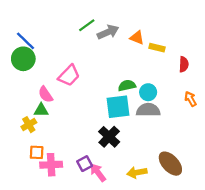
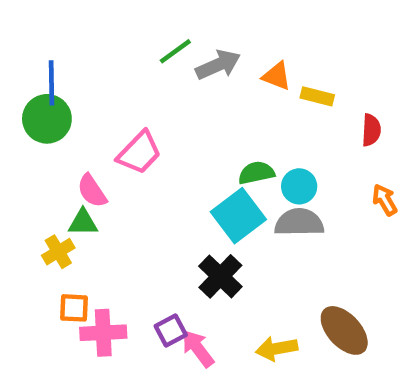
blue line: (25, 41) -> (51, 83), turned 45
cyan square: (118, 107) -> (238, 216), turned -30

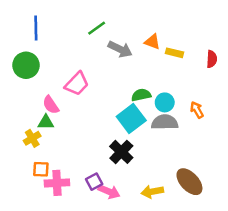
gray arrow: (218, 65) -> (120, 49), moved, turned 50
blue line: (51, 83) -> (36, 28), moved
red semicircle: (371, 130) -> (212, 59), moved
orange arrow: (385, 200) -> (197, 110), moved
pink arrow: (198, 348) -> (109, 192), turned 150

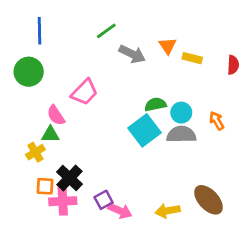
orange triangle: (152, 42) -> (168, 46), turned 35
black cross: (121, 152) -> (70, 178), moved

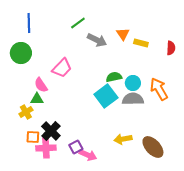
orange arrow: (217, 121) -> (159, 89), size x1.6
yellow arrow: (168, 211) -> (123, 139), moved

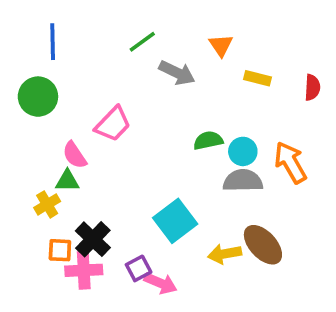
orange triangle: (123, 34) -> (221, 45), moved
cyan square: (106, 96) -> (175, 221), moved
brown ellipse: (153, 147) -> (263, 245), moved

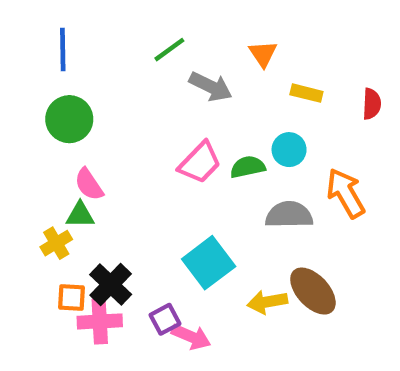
green circle: (38, 97) -> (69, 119), moved
pink trapezoid: (113, 124) -> (200, 163), moved
cyan circle: (243, 151) -> (289, 150), moved

